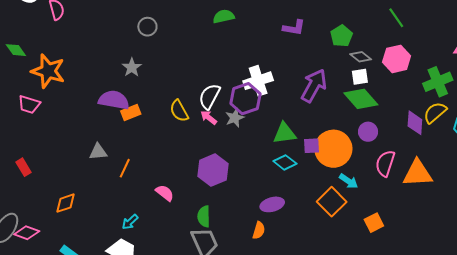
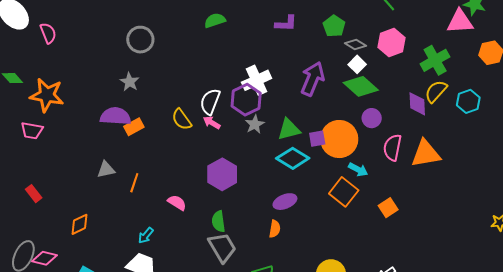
gray circle: (147, 27) -> (140, 40), size x1.4
white square: (360, 77) -> (357, 64), turned -30
gray star: (235, 118) -> (255, 124), moved
cyan diamond: (285, 162) -> (293, 158), size x1.4

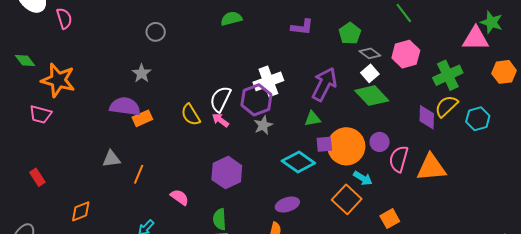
gray circle: (140, 40) -> (156, 32), size x0.7
purple circle: (372, 118) -> (380, 142), moved
green triangle: (289, 129) -> (313, 119), moved, size x0.7

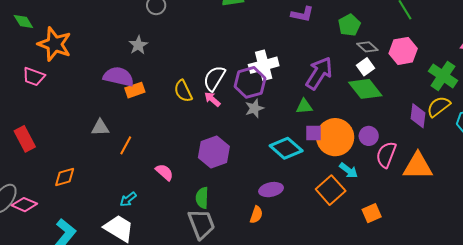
green cross: (448, 75) -> (443, 76), turned -36
red rectangle: (37, 177) -> (25, 139), size x1.4

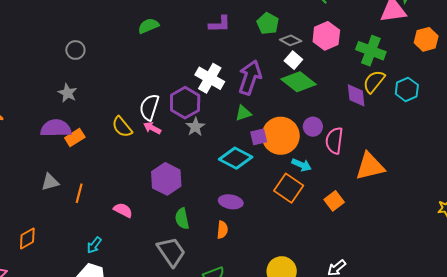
white cross: (264, 65) -> (210, 78), moved, turned -32
orange triangle: (418, 166) -> (370, 166), moved
purple ellipse: (271, 190) -> (231, 202), turned 35
green semicircle: (202, 198) -> (182, 219), moved

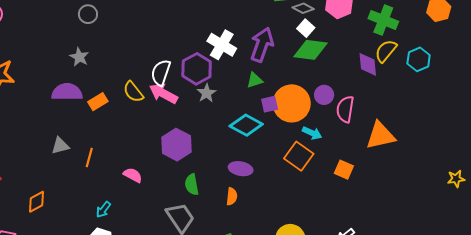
green diamond: (299, 82) -> (310, 50), turned -32
pink arrow: (152, 128) -> (163, 93), size x1.6
orange rectangle: (75, 137) -> (98, 102), moved
orange square: (334, 201) -> (344, 170), turned -30

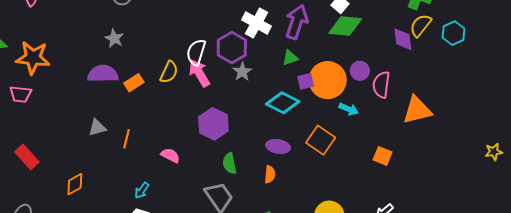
yellow semicircle: (133, 92) -> (169, 72), turned -115
pink arrow: (163, 93) -> (199, 73), turned 32
orange square: (299, 156) -> (321, 140), moved
orange square: (344, 170) -> (383, 156), moved

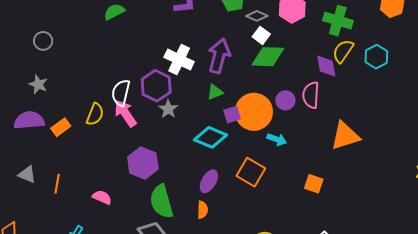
pink semicircle: (381, 85) -> (311, 95), moved
gray triangle: (97, 128) -> (27, 174), turned 42
purple ellipse: (278, 146) -> (209, 181), turned -65
green semicircle: (230, 163) -> (162, 201), size x1.6

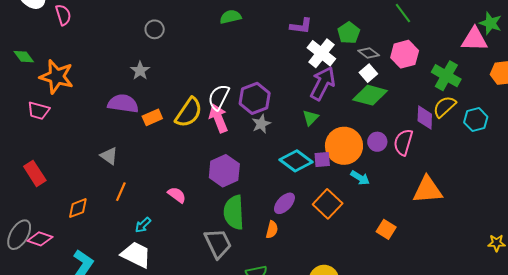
white cross: (179, 60) -> (321, 53), moved
green triangle: (215, 92) -> (311, 118), turned -36
yellow semicircle: (95, 114) -> (189, 112), size x1.4
purple square: (232, 114) -> (322, 159), moved
orange line: (57, 184) -> (121, 192), moved

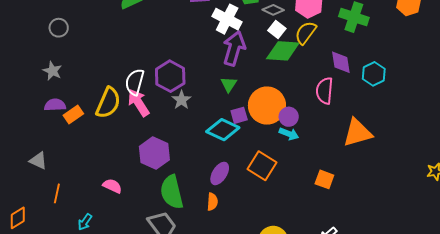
purple semicircle: (123, 104) -> (55, 105), moved, size x0.7
yellow semicircle: (444, 107) -> (306, 33), moved
cyan hexagon: (476, 120) -> (374, 74), moved
purple circle: (377, 142) -> (289, 117), moved
purple square: (322, 159) -> (239, 115), moved

